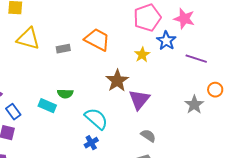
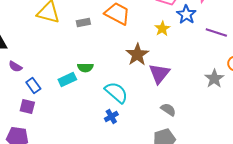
cyan rectangle: (47, 106) -> (67, 80), turned -48

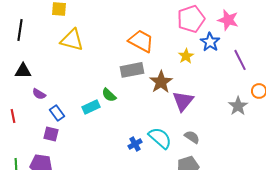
gray rectangle: (83, 23) -> (132, 70), moved, size x1.6
purple line: (216, 33) -> (240, 60), turned 45
green semicircle: (85, 68) -> (109, 95), turned 42
cyan semicircle: (116, 93) -> (160, 138), moved

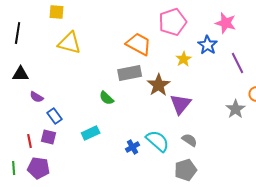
pink pentagon: (191, 19) -> (173, 22), moved
cyan rectangle: (91, 107) -> (91, 133), moved
red line: (13, 116) -> (30, 141), moved

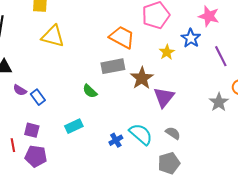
blue rectangle: (55, 116) -> (38, 97), moved
red line: (30, 141) -> (13, 145), moved
purple pentagon: (39, 168) -> (36, 156), moved

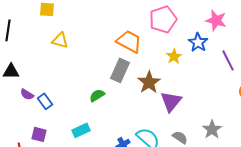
yellow triangle: (53, 36) -> (60, 40), size x0.7
gray rectangle: (113, 66) -> (120, 70), turned -55
green semicircle: (90, 91) -> (97, 95), turned 105
gray star: (219, 102) -> (212, 129), moved

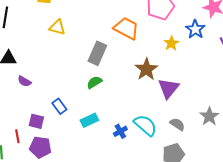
gray rectangle: (120, 70) -> (97, 53), moved
blue rectangle: (45, 101) -> (59, 106), moved
cyan rectangle: (81, 130) -> (89, 120), moved

